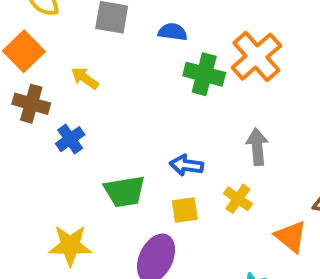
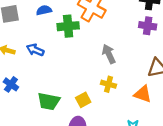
blue arrow: (186, 165) -> (35, 50), moved, turned 35
green trapezoid: (125, 191) -> (49, 101), turned 40

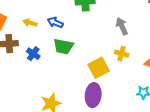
yellow square: (83, 100) -> (99, 68), size x1.5
green trapezoid: (49, 101) -> (63, 46), moved

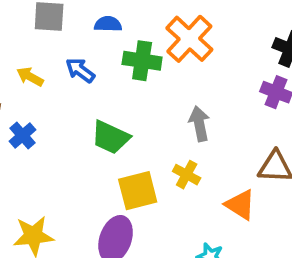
blue arrow: (55, 22) -> (80, 70), moved
green trapezoid: (63, 46) -> (110, 137), moved

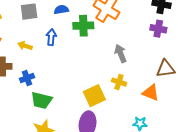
blue arrow: (80, 70) -> (51, 37), turned 70
blue cross: (22, 136) -> (27, 78), turned 32
green trapezoid: (110, 137) -> (41, 100), moved

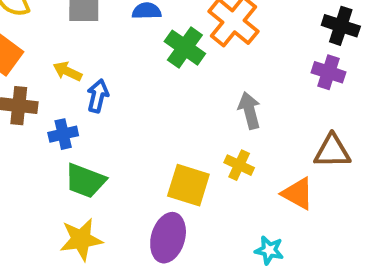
green cross: (83, 26) -> (185, 48), turned 30
blue arrow: (51, 37) -> (98, 96), moved
yellow square: (94, 96) -> (188, 185), turned 35

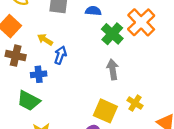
gray arrow: (249, 110) -> (113, 69), moved
green trapezoid: (85, 181) -> (29, 101), moved

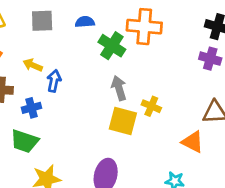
orange cross: (141, 22) -> (144, 27), turned -32
yellow cross: (135, 103) -> (151, 106), moved
yellow square: (105, 111) -> (123, 121), moved

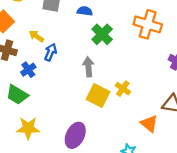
orange cross: (144, 27) -> (148, 24), moved
gray arrow: (119, 88) -> (88, 67), moved
blue cross: (32, 108) -> (28, 70), turned -32

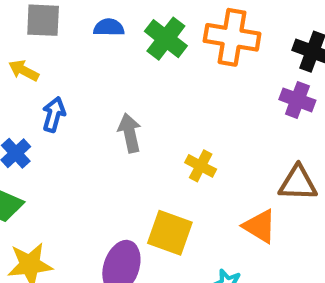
green cross: (102, 34) -> (166, 39), moved
yellow arrow: (36, 36) -> (24, 70), moved
yellow square: (98, 95) -> (170, 233), moved

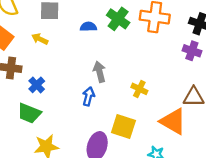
blue semicircle: (109, 27) -> (88, 27), moved
blue arrow: (54, 114) -> (88, 96), moved
orange triangle: (260, 226) -> (173, 121), size x1.4

